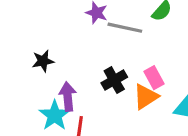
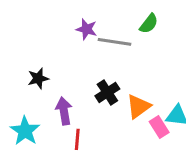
pink rectangle: (154, 78) -> (159, 127), moved
cyan star: (55, 115) -> (25, 131), moved

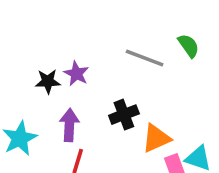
green semicircle: (149, 24) -> (189, 46), turned -85
purple star: (87, 29) -> (76, 74), moved

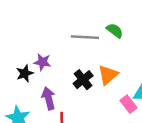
green semicircle: (189, 46) -> (115, 31), moved
orange triangle: (156, 138) -> (108, 75), moved

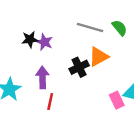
black star: (25, 73) -> (30, 39), moved
orange triangle: (108, 75) -> (99, 57), moved

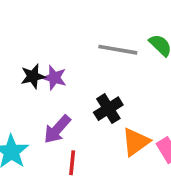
orange triangle: (99, 57) -> (136, 142), moved
purple arrow: (42, 77) -> (57, 129), turned -130

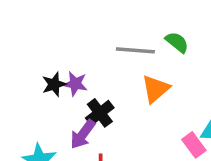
black cross: (108, 109) -> (100, 113), moved
orange triangle: (136, 142) -> (156, 89), moved

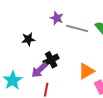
purple star: (75, 84) -> (57, 18), moved
orange triangle: (156, 89) -> (86, 71), moved

